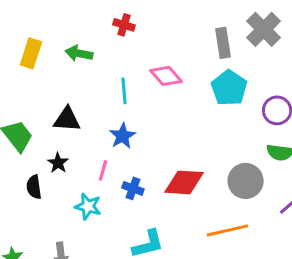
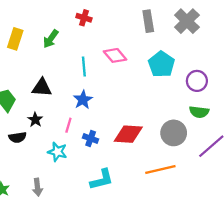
gray rectangle: (223, 43) -> (148, 21), moved
green arrow: (79, 53) -> (51, 39), turned -66
black semicircle: (34, 187) -> (18, 137), turned -91

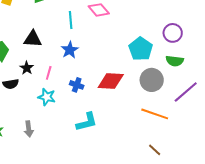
cyan pentagon: (161, 64) -> (141, 49), moved
pink line: (68, 125) -> (49, 73), moved
orange line: (160, 169) -> (155, 114), moved, turned 32

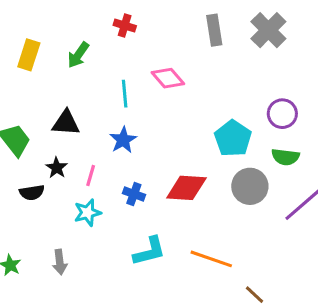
cyan star: (47, 97) -> (88, 213), turned -30
orange line: (155, 114) -> (211, 259), moved

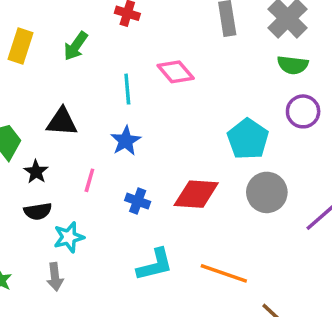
green semicircle: (285, 157) -> (293, 65), moved
black star: (57, 168) -> (36, 172), moved
black semicircle: (32, 192) -> (38, 211), moved
cyan star: (88, 213) -> (69, 237), moved

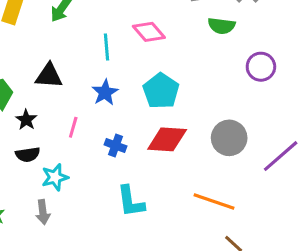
green semicircle: (293, 65) -> (222, 26), moved
cyan pentagon: (248, 139) -> (161, 91), moved
cyan L-shape: (155, 265) -> (131, 201), turned 96
orange line: (224, 273) -> (214, 201), moved

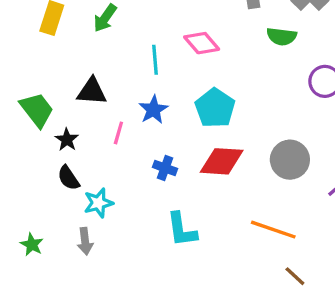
pink line: (73, 127) -> (118, 133), moved
black semicircle: (28, 155) -> (68, 178), turned 65

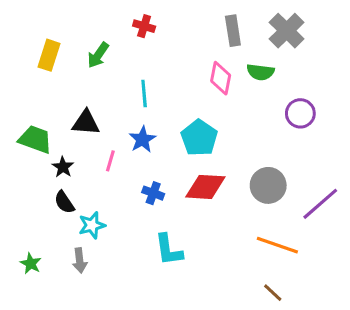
pink diamond: (202, 43) -> (221, 78), moved, turned 52
green trapezoid: (37, 110) -> (35, 139), turned -32
orange line: (273, 230) -> (277, 245), moved

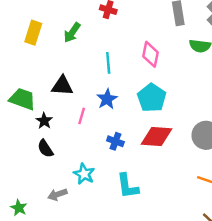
pink diamond: (221, 78) -> (150, 54), moved
cyan star: (92, 225) -> (84, 174), moved, turned -30
gray arrow: (80, 260) -> (57, 194), turned 78
green star: (31, 264) -> (19, 208), moved

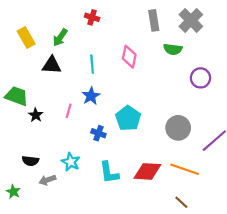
yellow rectangle: (33, 33) -> (26, 37), turned -48
black triangle: (62, 86) -> (52, 65), moved
cyan pentagon: (152, 98) -> (128, 118), moved
red diamond: (157, 136) -> (147, 171), moved
black semicircle: (45, 149) -> (30, 161), moved, turned -49

